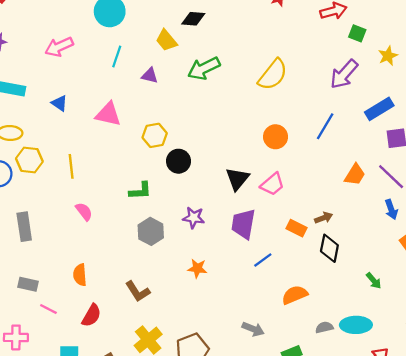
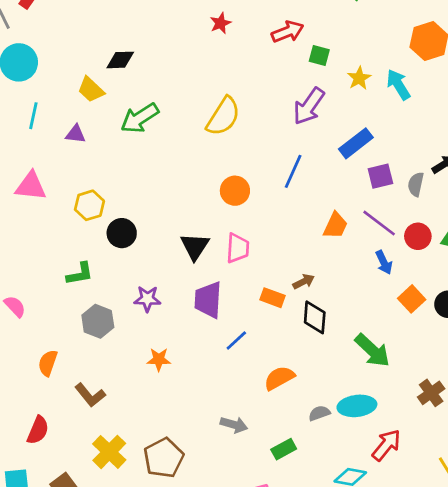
pink trapezoid: (272, 184) -> (238, 248), turned -40
orange semicircle: (80, 275) -> (48, 363), moved, turned 30
green arrow: (374, 281) -> (372, 350), size x1.8

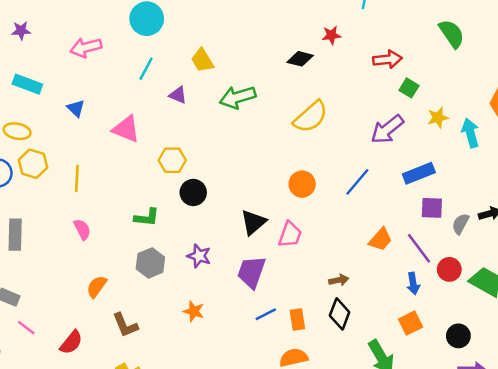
black diamond: (120, 60) -> (300, 59), moved
orange rectangle: (272, 298) -> (297, 320), moved, turned 45
orange square: (412, 299) -> (411, 323), moved

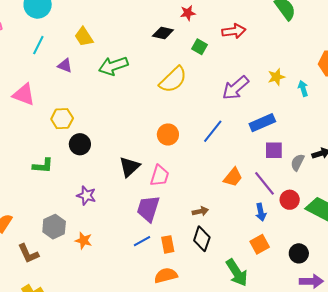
green square: (409, 88) -> (200, 47), moved
cyan arrow: (470, 133) -> (303, 88), size x0.7
gray hexagon: (150, 263) -> (54, 227), moved
purple trapezoid: (251, 272) -> (148, 209), moved

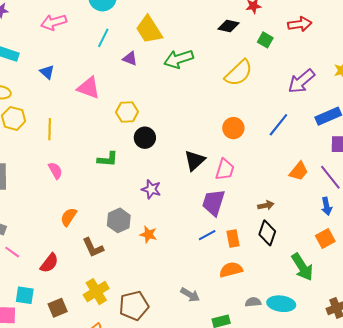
yellow trapezoid: (84, 37) -> (149, 30), size x1.4

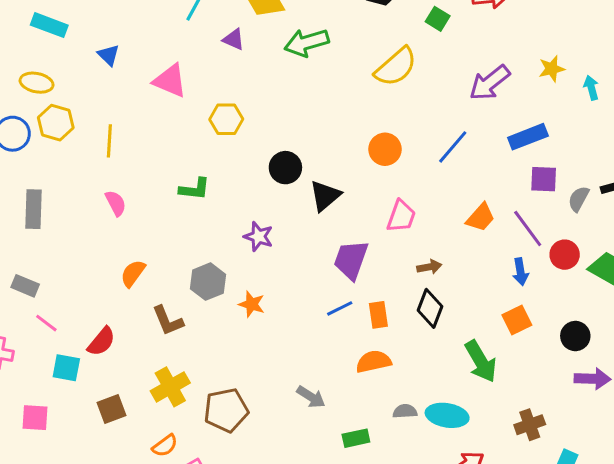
black circle: (145, 138) -> (285, 168), moved
pink trapezoid: (225, 170) -> (401, 216), moved
cyan square: (25, 295) -> (66, 368), moved

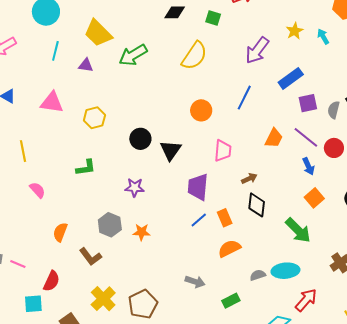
pink line: (46, 323) -> (18, 264), moved

